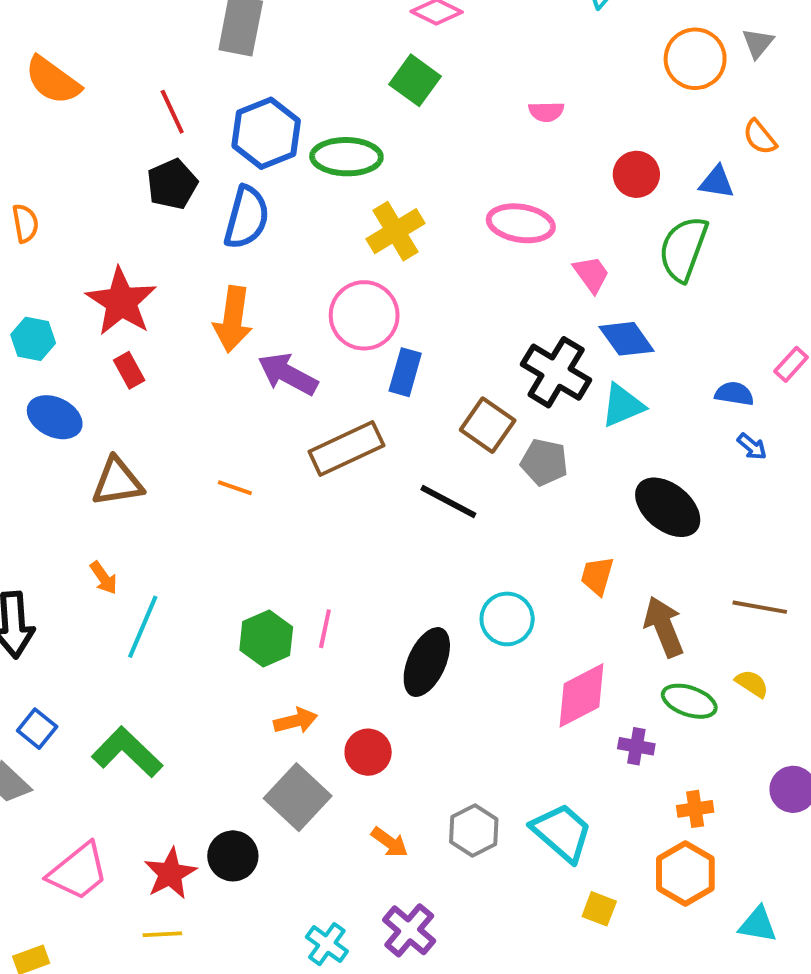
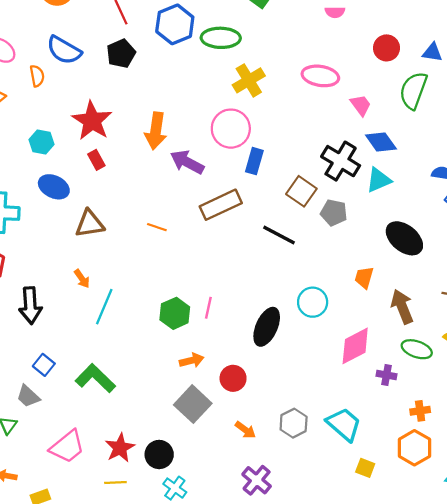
blue semicircle: (247, 217) -> (64, 50), moved, turned 105
black circle: (233, 856) -> (159, 454), moved
cyan cross: (327, 944) -> (175, 488), moved

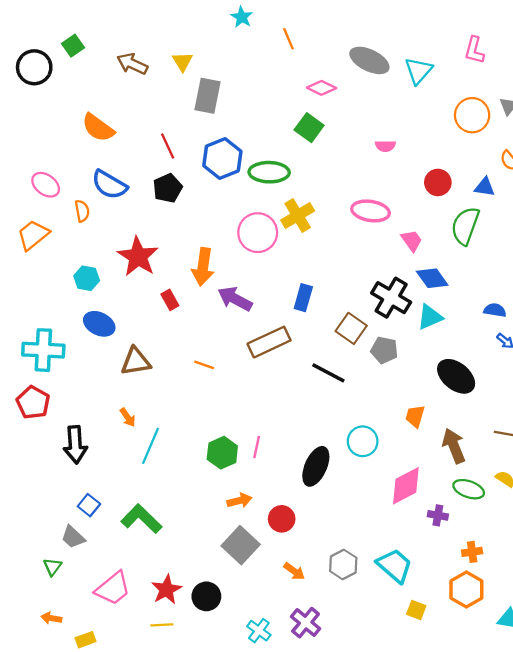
pink circle: (231, 129) -> (258, 233), moved
red rectangle: (96, 160) -> (170, 300), moved
cyan cross: (175, 488) -> (259, 631), moved

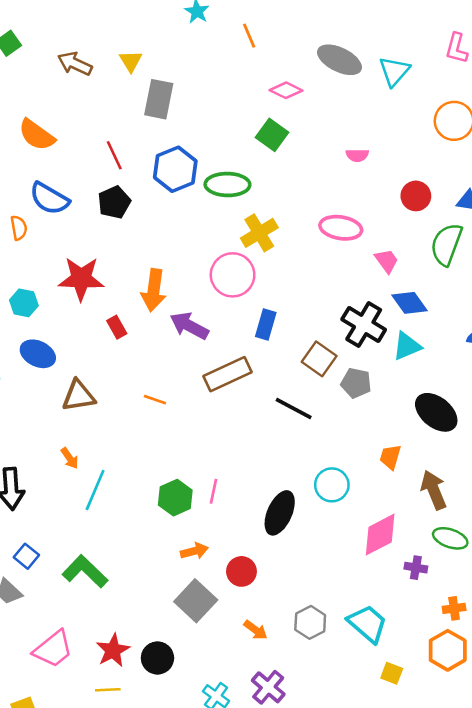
pink circle: (258, 233) -> (233, 275), moved
red star: (138, 257) -> (81, 279), turned -30

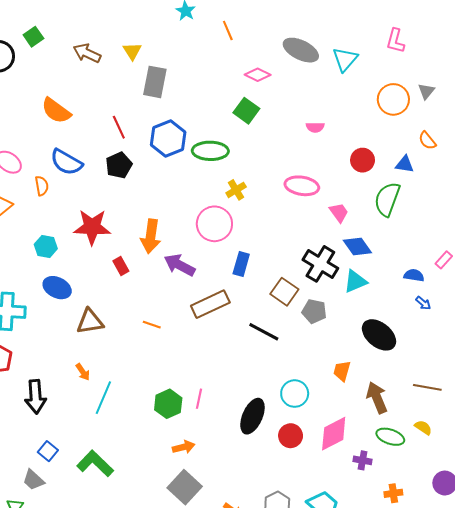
yellow cross: (259, 233) -> (236, 190), size x0.7
red circle: (241, 571) -> (291, 436), moved

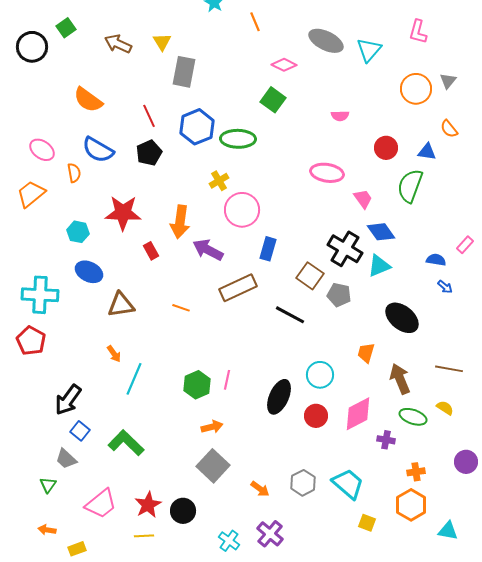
yellow cross: (236, 190) -> (219, 181), moved
black arrow: (35, 397) -> (68, 400), moved, turned 40

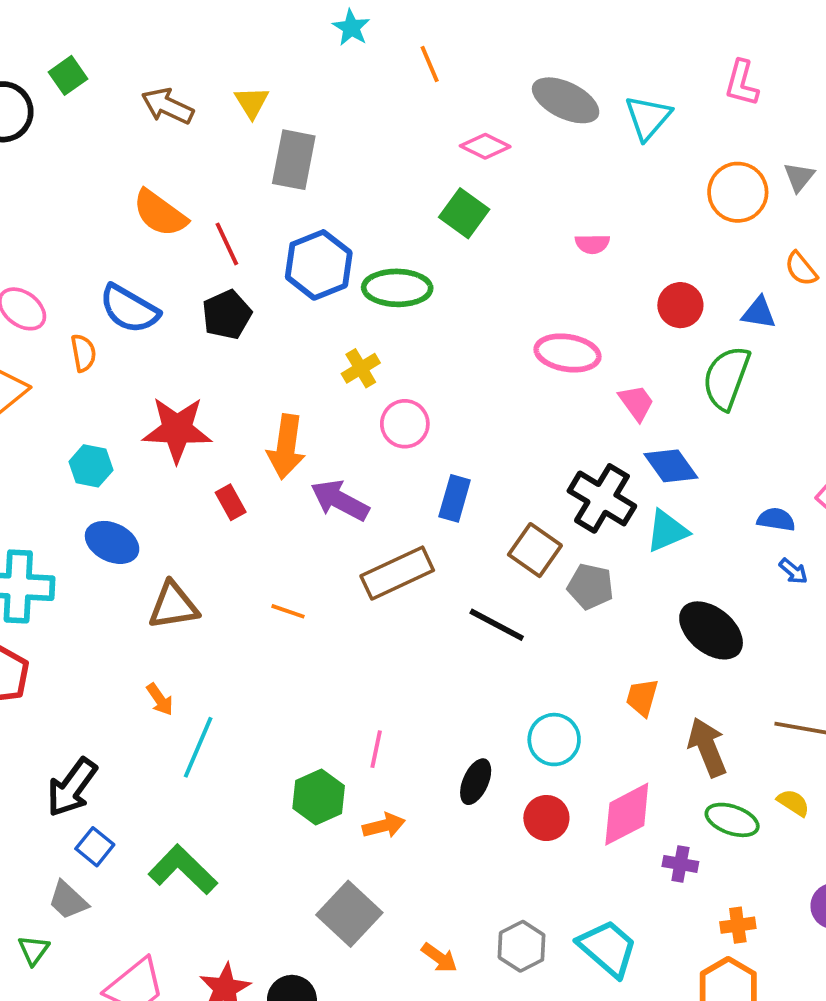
orange semicircle: (88, 100) -> (160, 213), moved
pink circle: (242, 210) -> (405, 424), size x0.7
green hexagon: (197, 385) -> (319, 797), moved
black ellipse: (279, 397) -> (476, 782), size x0.7
orange arrow: (212, 427) -> (384, 826), moved

